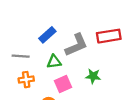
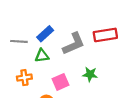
gray line: (21, 56) -> (19, 41), moved
green triangle: (54, 62) -> (42, 56), moved

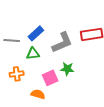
green star: (90, 74) -> (67, 69), moved

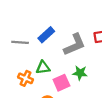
green triangle: (33, 54) -> (43, 67), moved
orange cross: (17, 74) -> (26, 78), turned 32

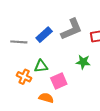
gray L-shape: (75, 45) -> (72, 29), moved
green star: (80, 73) -> (83, 62), moved

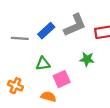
orange cross: (24, 77) -> (15, 86), moved

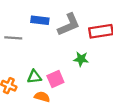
blue rectangle: (46, 31) -> (40, 20), moved, turned 49
green triangle: (43, 64) -> (34, 77), moved

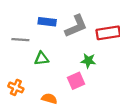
green triangle: (34, 77) -> (41, 58), moved
pink square: (55, 79) -> (76, 81), moved

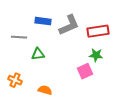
green star: (88, 61) -> (96, 55), moved
pink square: (76, 81) -> (85, 71), moved

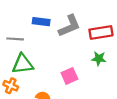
green triangle: (38, 54) -> (23, 64), moved, size x1.5
pink square: (85, 71) -> (69, 76), moved

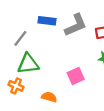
gray line: (15, 39) -> (20, 38), turned -56

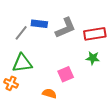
gray line: (20, 38) -> (21, 33), moved
orange semicircle: (49, 97) -> (49, 93), moved

